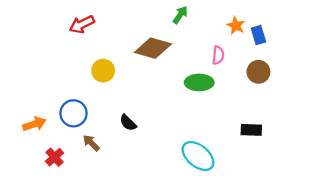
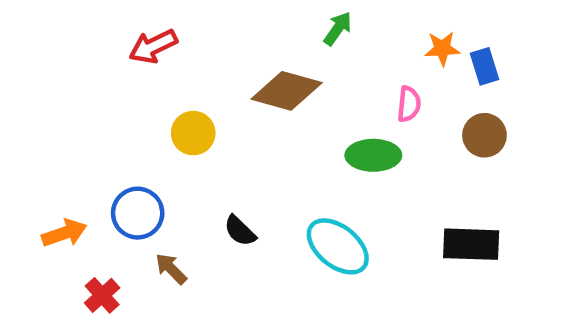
orange star: (236, 26) -> (442, 49), turned -30
black rectangle: (251, 130) -> (471, 244), size x1.4
cyan ellipse: (198, 156) -> (338, 246), moved

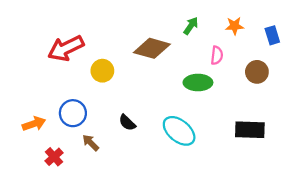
green arrow: (338, 29) -> (191, 26), moved
red arrow: (153, 46) -> (66, 48), moved, size x1.4
blue rectangle: (484, 66) -> (272, 35), moved

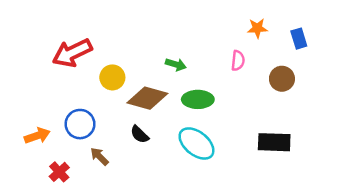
green arrow: (191, 26) -> (176, 64), moved, turned 72
brown diamond: (152, 48) -> (147, 98), moved
green ellipse: (198, 83) -> (198, 99), moved

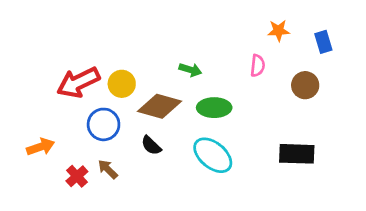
red arrow: (72, 53) -> (78, 82), moved
blue circle: (80, 124) -> (104, 124), moved
red cross: (59, 172) -> (77, 176), moved

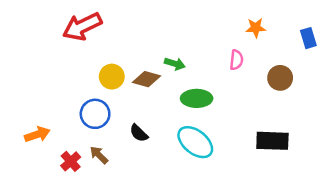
blue rectangle: (323, 42) -> (308, 38), moved
red arrow: (78, 82) -> (82, 26), moved
brown diamond: (160, 106) -> (146, 79), moved, size x0.7

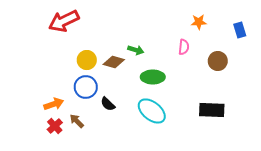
blue circle: (95, 114) -> (86, 87), moved
orange arrow: (37, 134) -> (54, 104), moved

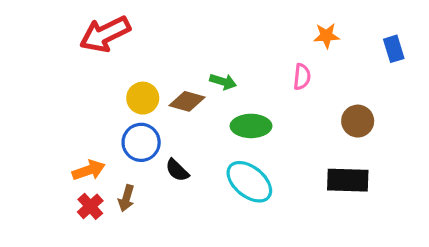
brown circle: (218, 61) -> (358, 121), moved
brown arrow: (77, 121) -> (126, 198), turned -119

